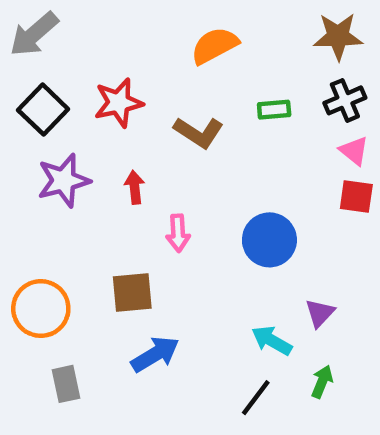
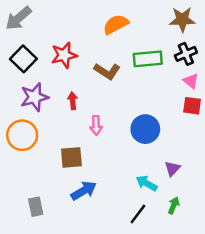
green rectangle: (274, 110) -> (148, 59), size x1.6
orange circle: (41, 309) -> (22, 135), moved

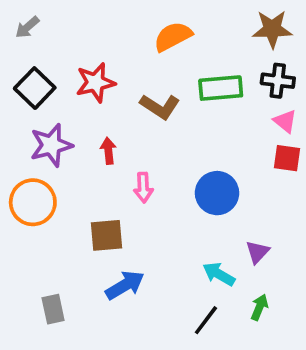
gray arrow: (18, 18) -> (27, 27), size x0.6
black cross: (186, 54) -> (278, 81), turned 30

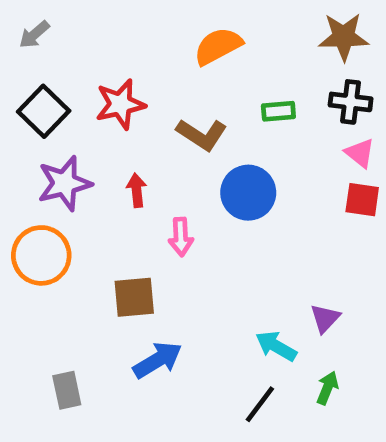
green rectangle: (221, 88) -> (278, 111), size x0.6
blue circle: (217, 193) -> (248, 193), moved

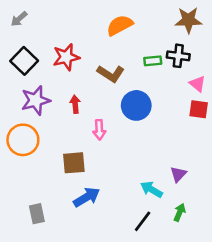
black cross: (351, 102) -> (178, 56), moved

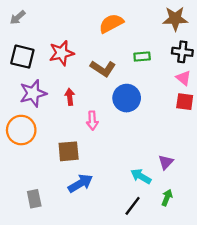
black cross: (178, 56) -> (182, 52), moved
black square: (24, 61) -> (22, 57), turned -30

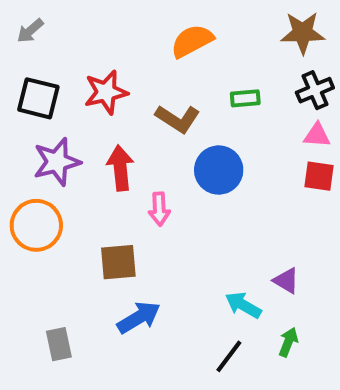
black cross: (182, 52) -> (315, 90), turned -30
pink triangle: (184, 78) -> (317, 135), turned -35
red arrow: (70, 97) -> (120, 168), size x1.5
purple triangle: (166, 162) -> (286, 281), turned -42

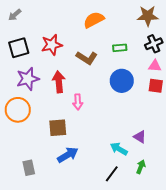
black square: (38, 98) -> (19, 48), turned -30
blue circle: (219, 170) -> (122, 81), moved

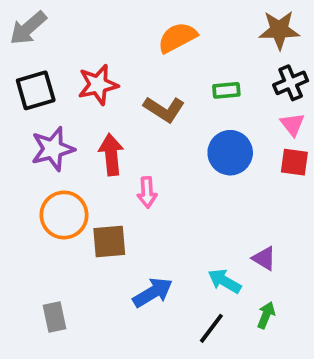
gray arrow: (15, 15) -> (28, 28), size x1.5
pink triangle: (155, 66) -> (292, 124), turned 48
orange circle: (18, 110) -> (64, 215), moved
blue arrow: (68, 155) -> (153, 292), moved

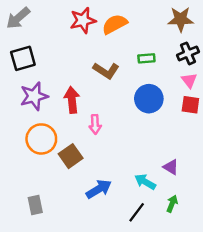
red star: (98, 85) -> (83, 20), moved
brown square: (109, 241) -> (71, 156), turned -30

